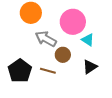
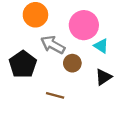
black pentagon: (20, 71) -> (23, 64), moved
brown line: (48, 71) -> (55, 95), moved

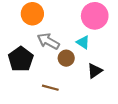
pink circle: (84, 25) -> (95, 16), moved
cyan triangle: (101, 46) -> (83, 42), moved

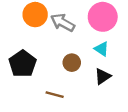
gray arrow: (48, 41) -> (63, 23), moved
cyan triangle: (83, 42) -> (102, 49), moved

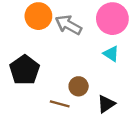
brown circle: (72, 63) -> (79, 86), moved
black triangle: (103, 76) -> (106, 104), moved

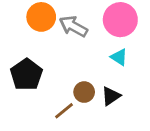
brown line: (60, 104) -> (64, 111), turned -54
black triangle: (106, 104) -> (111, 96), moved

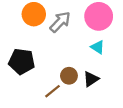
gray arrow: (73, 26) -> (60, 22), turned 105
black pentagon: (26, 75) -> (22, 61), turned -30

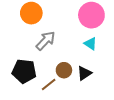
gray arrow: (60, 22) -> (46, 41), moved
black pentagon: (22, 61) -> (24, 71), moved

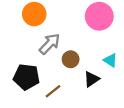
cyan triangle: (90, 44) -> (110, 60), moved
brown circle: (64, 70) -> (71, 59), moved

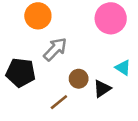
brown circle: (71, 59) -> (79, 79), moved
black pentagon: (26, 77) -> (21, 73), moved

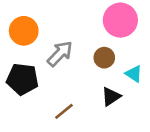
orange circle: (38, 16) -> (24, 31), moved
brown circle: (79, 79) -> (104, 58), moved

